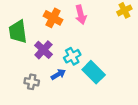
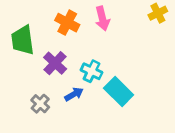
cyan cross: (72, 56) -> (92, 71), turned -35
gray cross: (32, 82) -> (40, 104), turned 32

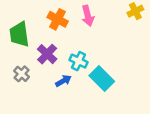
gray cross: (40, 104) -> (22, 74), moved

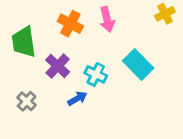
gray cross: (22, 74) -> (27, 101), moved
cyan rectangle: (102, 78) -> (138, 65), moved

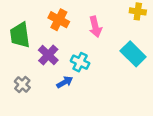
yellow cross: (165, 14) -> (138, 11), turned 35
pink arrow: (107, 19) -> (95, 27), moved
cyan rectangle: (138, 65) -> (133, 54), moved

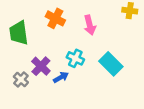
cyan rectangle: (133, 54) -> (111, 64), moved
purple cross: (48, 55) -> (41, 66), moved

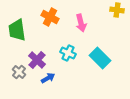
blue arrow: (61, 77) -> (48, 78), moved

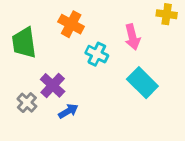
pink arrow: (81, 23) -> (132, 37), moved
cyan cross: (68, 53) -> (97, 54), moved

